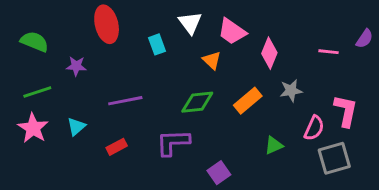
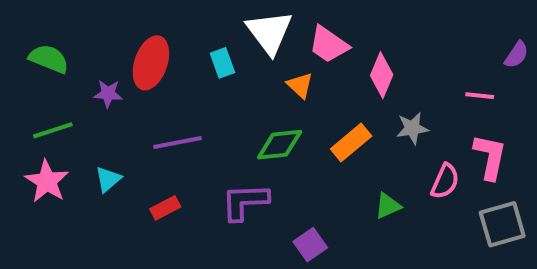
white triangle: (190, 23) -> (269, 32), size x1.4
red ellipse: (107, 24) -> (151, 63), moved, turned 33
pink line: (328, 52) -> (480, 96), moved
gray square: (334, 158) -> (502, 224), moved

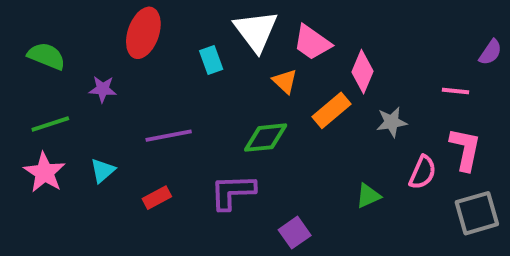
red ellipse: (151, 63) -> (143, 33), moved
orange rectangle: (351, 143) -> (331, 110), moved

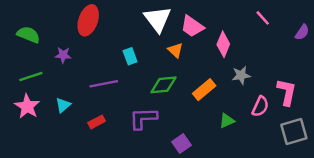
cyan rectangle: (211, 60) -> (130, 56), moved
pink line: (456, 91) -> (263, 18), moved, turned 42
orange rectangle: (331, 110) -> (204, 90), moved

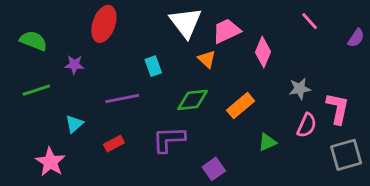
pink trapezoid: (192, 26) -> (226, 31), turned 120
gray star: (241, 75) -> (300, 89), moved
pink star: (27, 106) -> (50, 162), moved

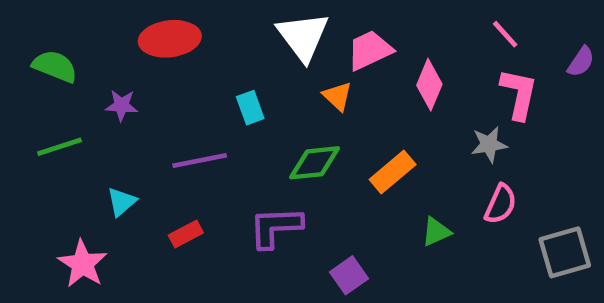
red ellipse: (104, 24) -> (170, 39), turned 64
pink L-shape: (338, 108) -> (519, 94), moved

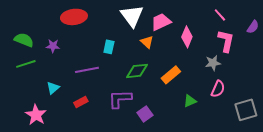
green semicircle: (55, 66) -> (24, 40), moved
cyan rectangle: (250, 108) -> (109, 47), turned 32
purple square: (349, 275) -> (145, 114), moved

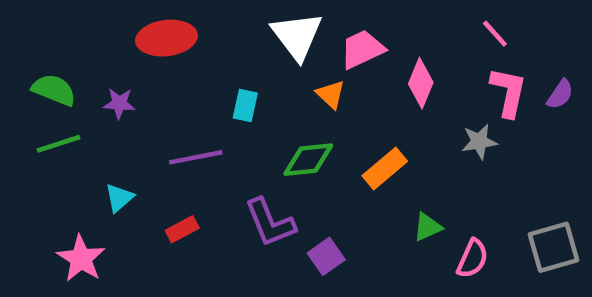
purple semicircle: (253, 27) -> (560, 94), moved
pink semicircle: (218, 89) -> (472, 259), moved
purple L-shape: (120, 99) -> (270, 223), turned -110

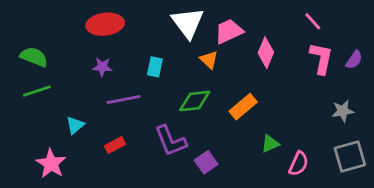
purple star: (119, 103) -> (102, 67), moved
gray star: (479, 142) -> (343, 111), moved

